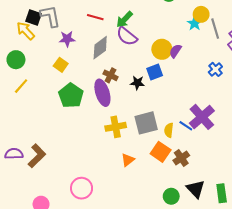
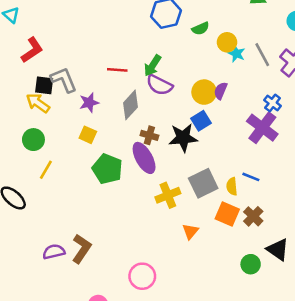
yellow circle: (201, 14) -> (227, 42), moved
black star: (137, 83) -> (183, 138), size x1.6
purple cross: (202, 117) -> (262, 128), moved

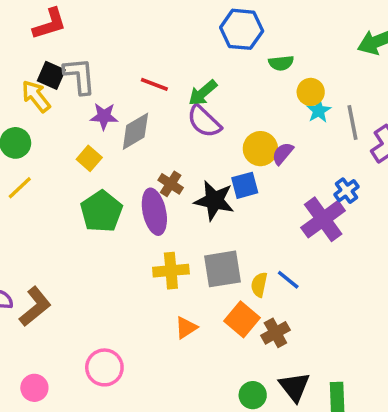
gray diamond: (131, 105) -> (135, 131), moved

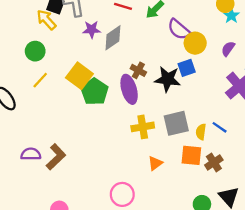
purple semicircle: (204, 121) -> (179, 29), moved
purple semicircle: (283, 153) -> (228, 49), moved
yellow square: (89, 158) -> (79, 76), moved, size x1.6
orange square: (242, 319) -> (191, 155), turned -30
pink circle: (104, 367) -> (122, 194), moved

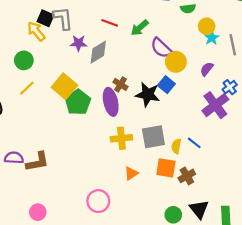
blue square: (187, 68) -> (166, 85), turned -35
brown L-shape: (56, 157) -> (38, 162), turned 30

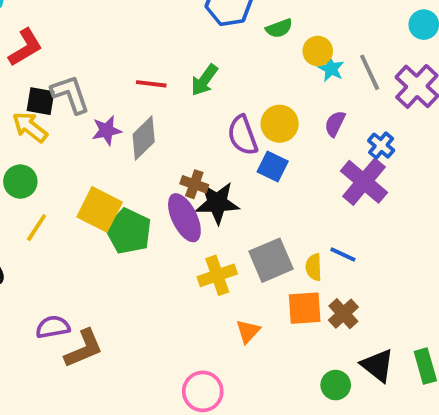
purple semicircle: (161, 48) -> (243, 135), moved, turned 40
black star: (148, 94) -> (217, 203), moved
purple semicircle: (14, 158) -> (53, 327), moved

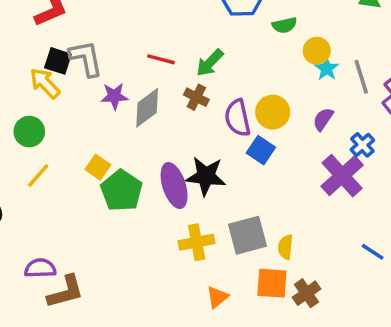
brown cross: (194, 184) -> (196, 97), moved
yellow square: (100, 209) -> (98, 167), size x0.6
blue line: (343, 254) -> (373, 252), moved

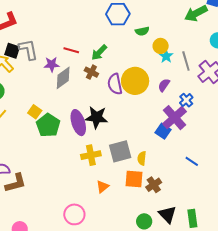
purple star: (114, 96) -> (52, 64), moved
yellow circle: (273, 112) -> (135, 81), size x1.4
blue square: (261, 150) -> (163, 131), moved

